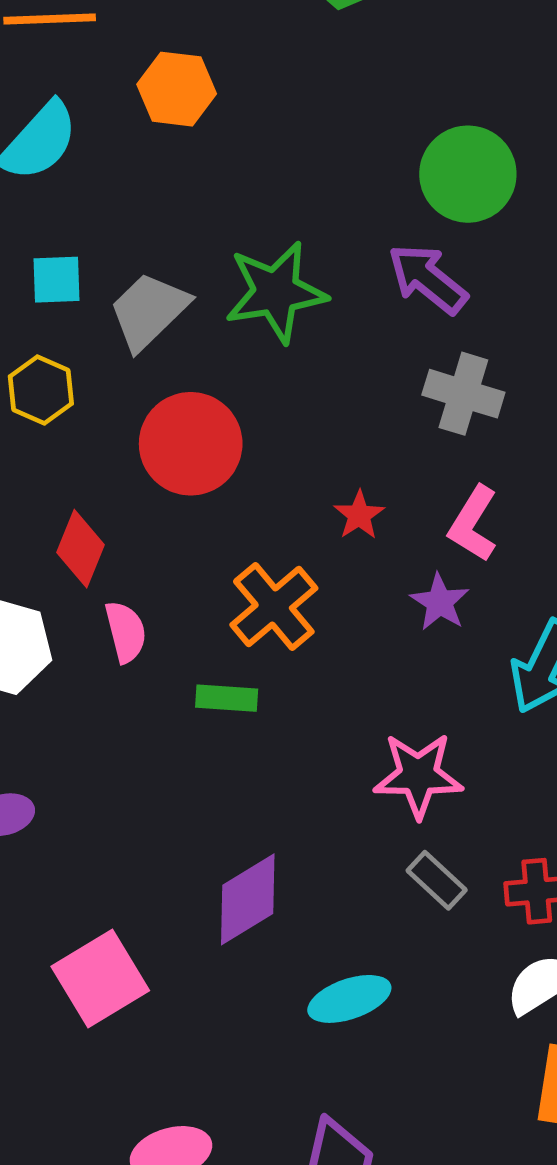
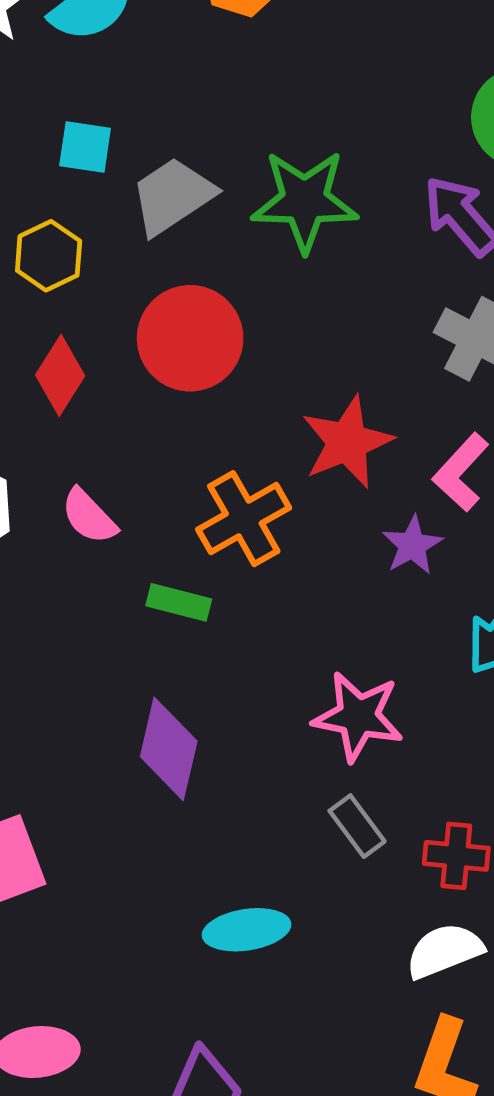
red star: (359, 515) -> (347, 442), size x1.8
red diamond: (81, 549) -> (60, 375), moved
pink semicircle: (126, 632) -> (89, 516), turned 140
purple diamond: (248, 899) -> (169, 749), moved, turned -56

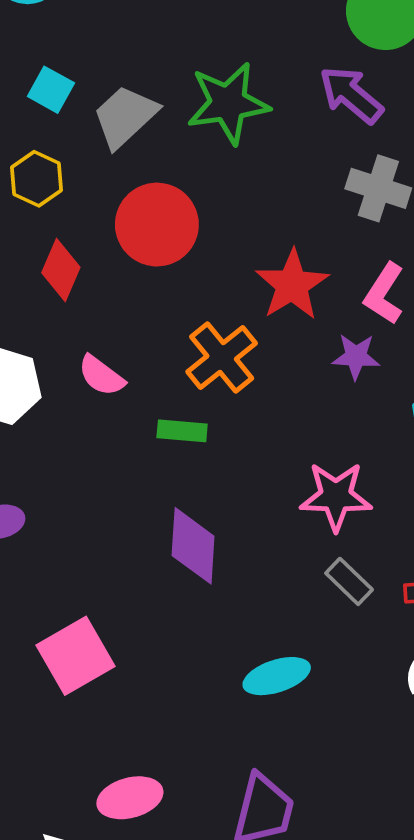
cyan square: (85, 147) -> (51, 90), turned 30
purple star: (412, 545) -> (356, 357), turned -30

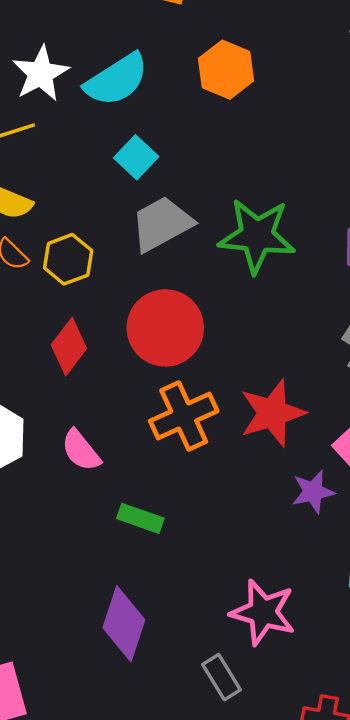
cyan square: (51, 90) -> (136, 157), moved
orange cross: (222, 357) -> (184, 416), moved
purple star: (356, 357) -> (313, 492), turned -30
gray rectangle: (349, 581) -> (222, 677), moved

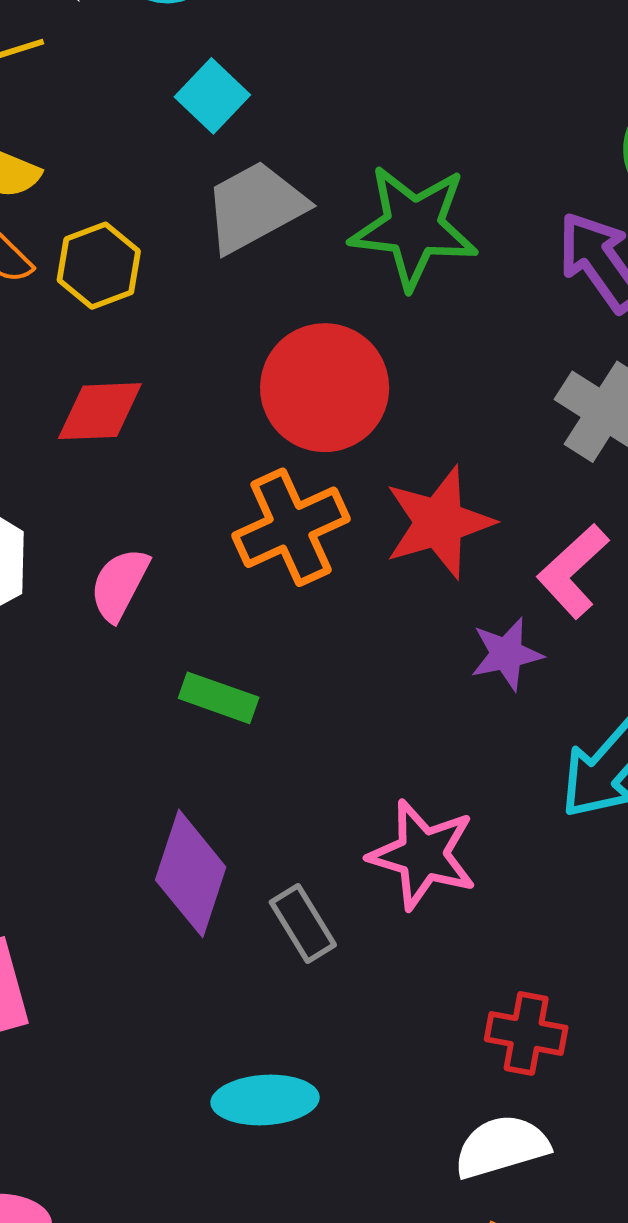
red circle: (165, 328) -> (325, 388), moved
red diamond: (69, 347) -> (100, 411), turned 50
pink semicircle: (81, 450) -> (119, 584), turned 66
gray rectangle: (222, 677) -> (303, 924), moved

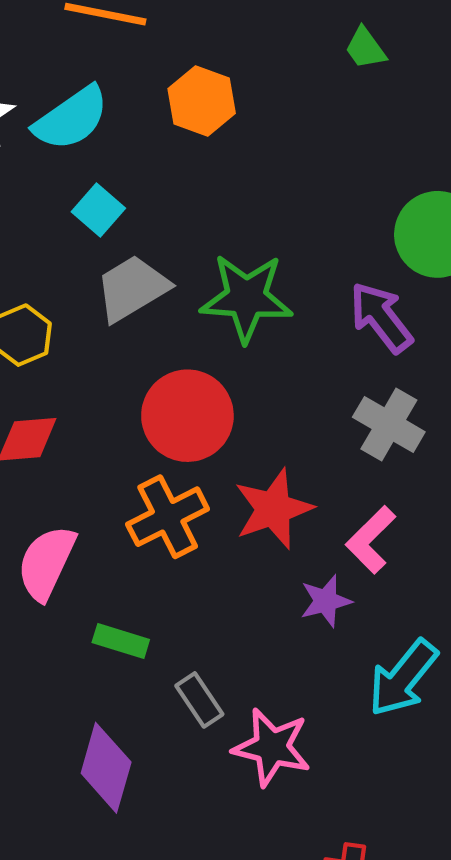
pink semicircle: (119, 584) -> (46, 563), size x1.4
gray rectangle: (303, 924) -> (199, 700), moved

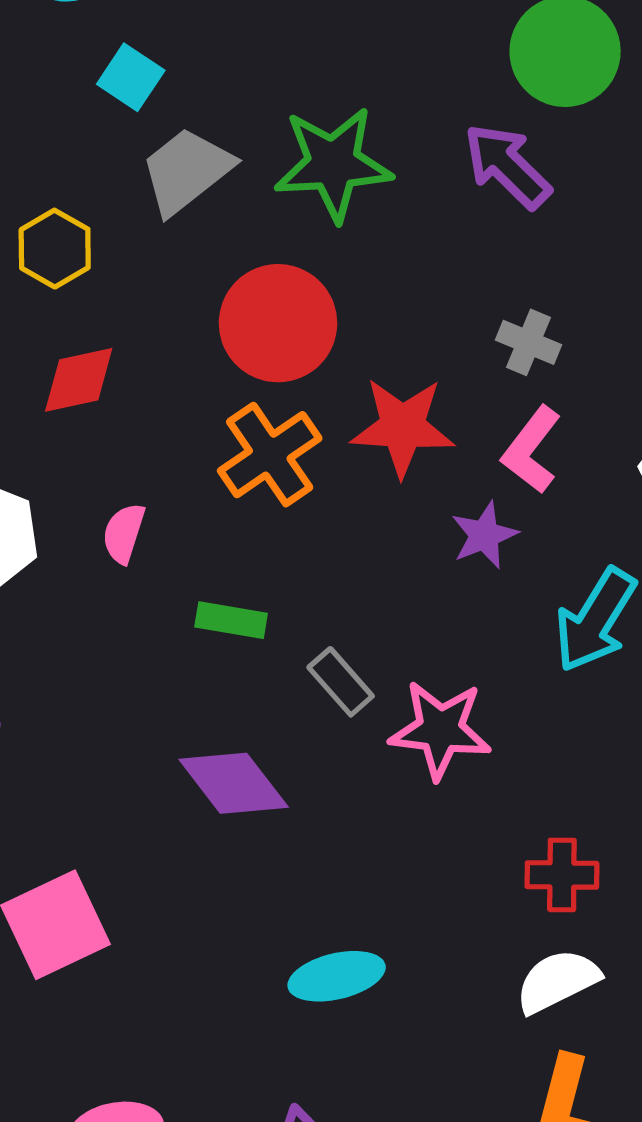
gray cross: (389, 425) -> (528, 342), moved, size x0.7
red star: (273, 509) -> (403, 427), turned 30
pink semicircle: (46, 563) -> (124, 533), size x0.6
purple diamond: (106, 768) -> (234, 783), turned -46

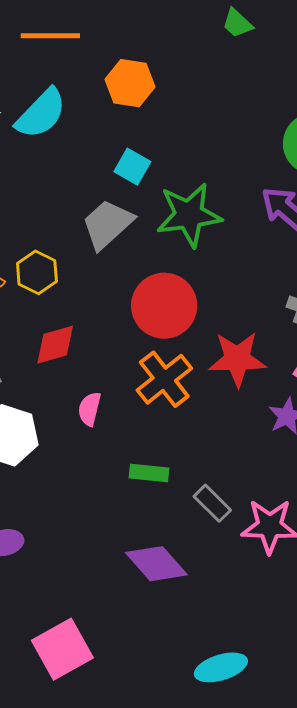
cyan square: (131, 77) -> (132, 167), moved
pink semicircle: (124, 533) -> (89, 409), moved

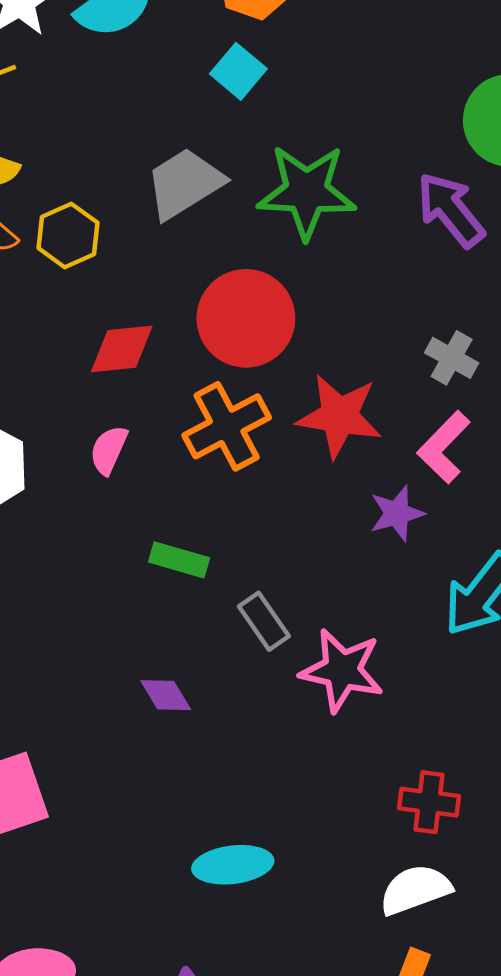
cyan square: (132, 167) -> (238, 71), moved
red diamond: (55, 345) -> (122, 349), moved
purple diamond: (156, 564) -> (166, 695), size x0.6

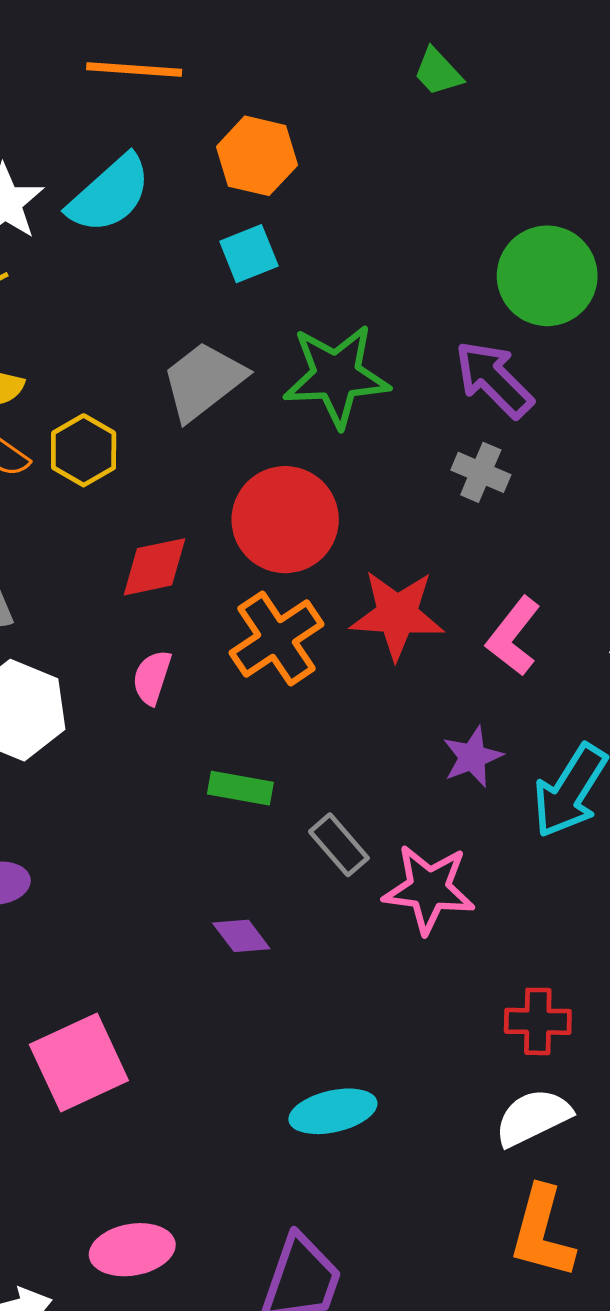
cyan square: (238, 71) -> (249, 254), turned 34
gray cross: (452, 358) -> (481, 472), moved
purple star: (397, 513) -> (472, 757), moved

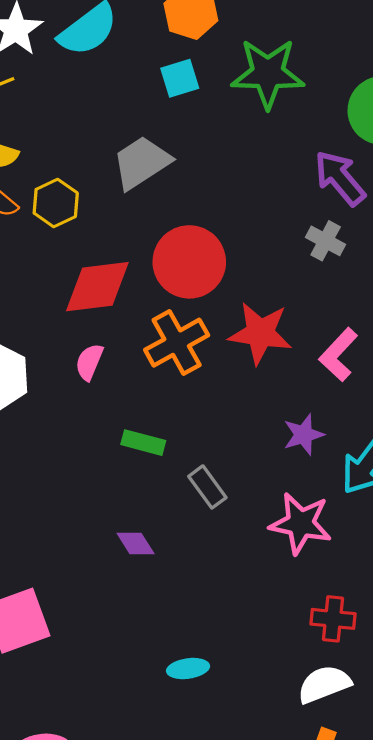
green star: (336, 376) -> (268, 73), moved
red diamond: (154, 567) -> (97, 287), size x1.4
pink star: (429, 889) -> (301, 523), moved
cyan ellipse: (333, 1111) -> (188, 669), size x0.7

